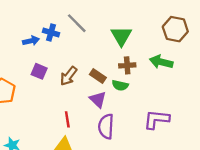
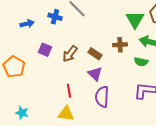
green triangle: (121, 36) -> (135, 20), moved
blue arrow: (31, 41) -> (27, 24), moved
green semicircle: (120, 85) -> (141, 62), moved

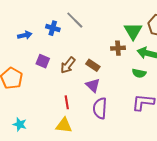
brown cross: (120, 45) -> (118, 48), moved

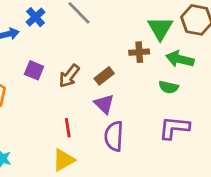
blue cross: (53, 28) -> (36, 17), moved, turned 32
brown rectangle: (93, 65) -> (104, 76), turned -72
yellow triangle: (64, 125) -> (64, 160), turned -36

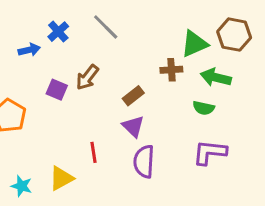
green triangle: (160, 28) -> (194, 44), turned 36
brown arrow: (69, 76) -> (87, 77), moved
yellow triangle: (64, 160) -> (61, 178), moved

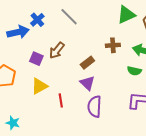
green triangle: (194, 44) -> (126, 15), moved
blue arrow: (29, 50) -> (18, 32), size x1.5
yellow triangle: (61, 178) -> (39, 86), moved

